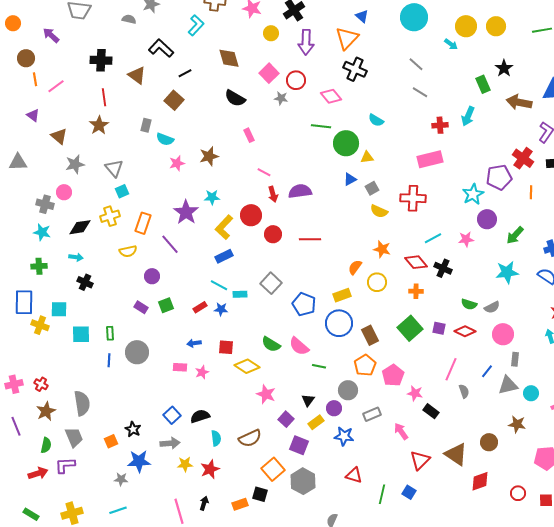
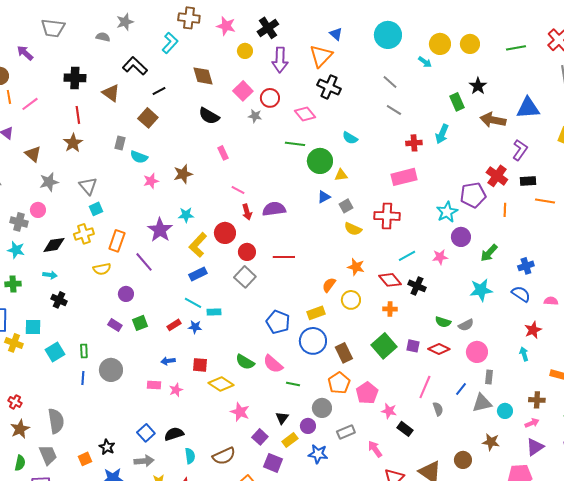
gray square: (271, 283) -> (245, 277), moved
cyan square: (81, 334) -> (55, 352), turned -30

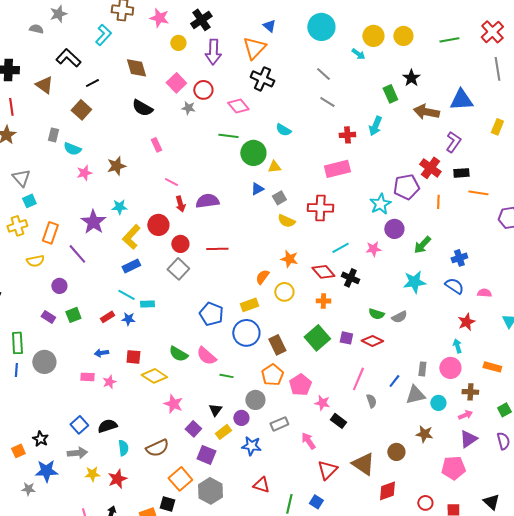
green rectangle: (84, 351) -> (17, 343), size x1.5
pink circle: (477, 352) -> (450, 368), moved

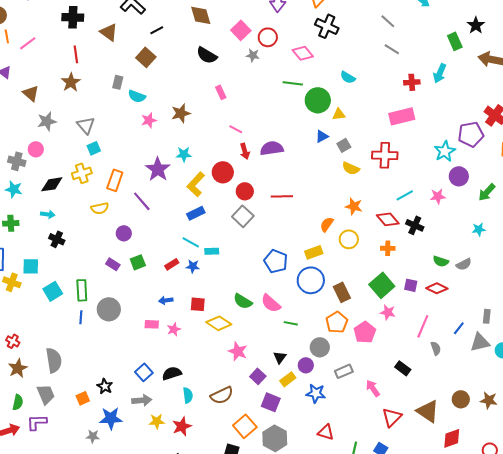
cyan star: (414, 282) -> (479, 229), size x0.6
pink star: (322, 403) -> (388, 312), moved
brown star: (424, 434) -> (489, 400), moved

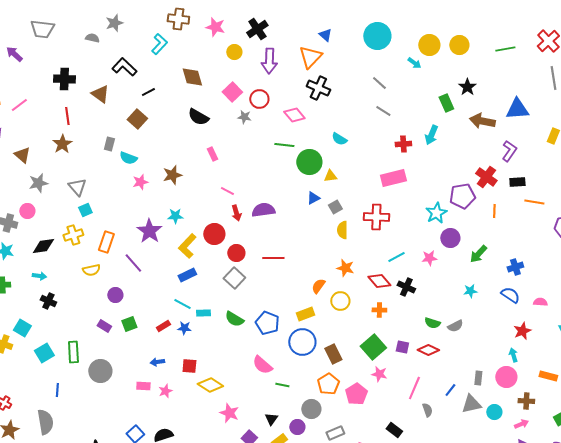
yellow semicircle: (351, 168) -> (342, 230), turned 66
cyan square: (31, 266) -> (22, 328), turned 30
green semicircle: (243, 301) -> (234, 319), moved
blue line: (81, 317) -> (57, 390), moved

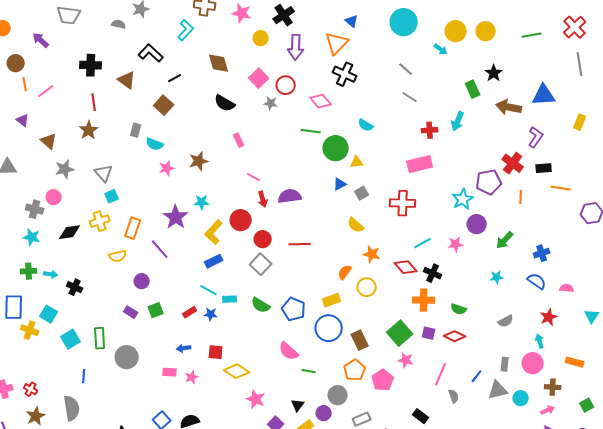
yellow semicircle: (342, 230) -> (356, 225), moved, turned -48
cyan arrow: (39, 276) -> (51, 274), moved
orange cross: (379, 310) -> (424, 300), moved, size x1.5
gray semicircle: (455, 326) -> (506, 321), moved

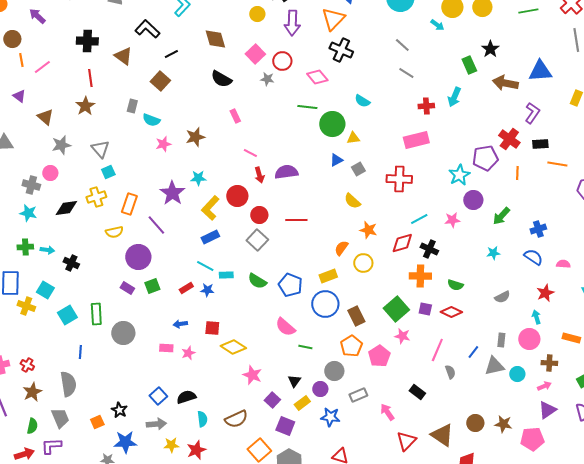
red diamond: (406, 267) -> (402, 243), turned -65
purple circle: (142, 281) -> (138, 257), size x1.6

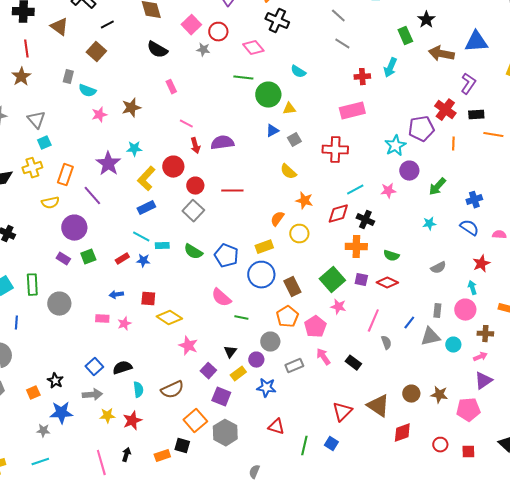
pink arrow: (387, 412) -> (323, 357), moved

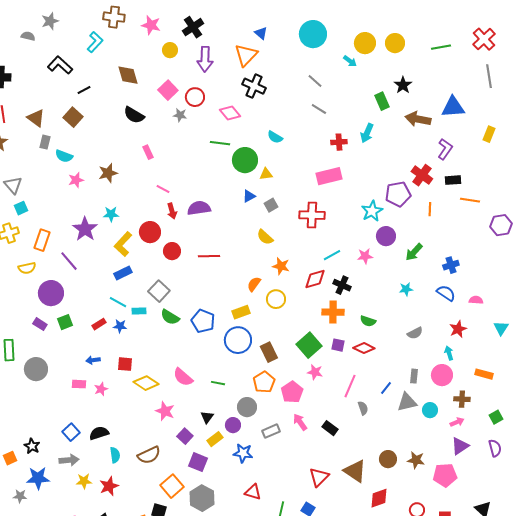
brown triangle: (59, 27) -> (36, 118), moved
gray square: (193, 211) -> (159, 291), moved
pink semicircle: (221, 298) -> (183, 377), moved

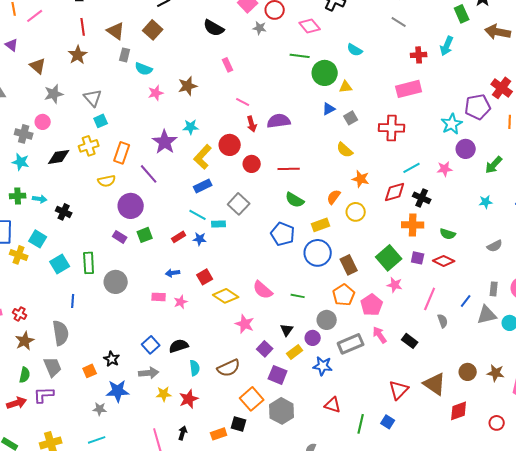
green semicircle: (170, 317) -> (295, 200), moved
red square: (125, 364) -> (205, 277), turned -35
gray rectangle: (271, 431) -> (351, 344), size x1.4

